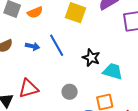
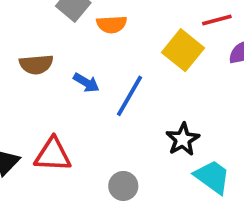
blue line: (57, 45) -> (130, 96), turned 40

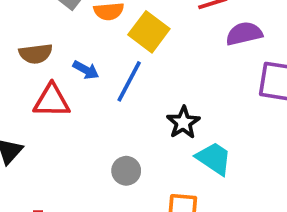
yellow square: (183, 50) -> (149, 32), moved
red triangle: (53, 155) -> (52, 101), moved

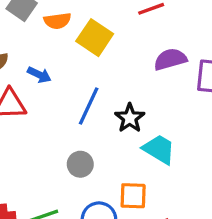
purple semicircle: (244, 34) -> (170, 59), moved
blue line: (129, 81) -> (89, 106), moved

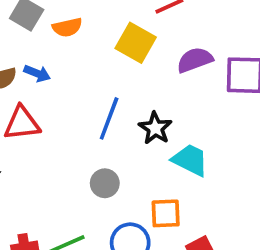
yellow square: (95, 38) -> (136, 43), moved
blue arrow: (39, 75) -> (37, 73), moved

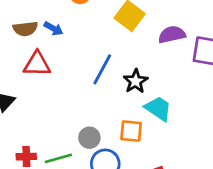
gray circle: (105, 183) -> (89, 138), moved
orange square: (166, 213) -> (131, 131), moved

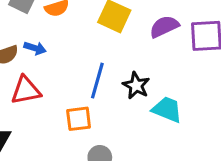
orange square: (131, 131) -> (79, 119), moved

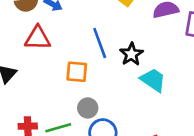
blue line: (97, 81) -> (100, 43), turned -48

